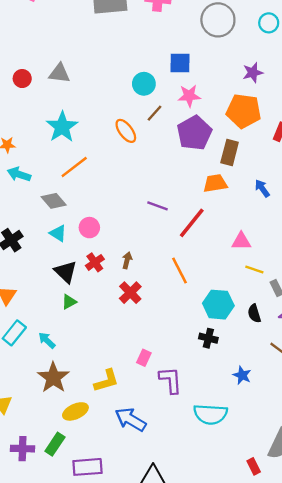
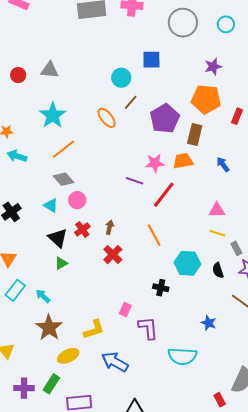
pink star: (189, 96) -> (155, 163), moved
gray diamond: (54, 201) -> (64, 179), moved
pink triangle: (241, 241) -> (217, 210), moved
black cross: (208, 338) -> (161, 288), moved

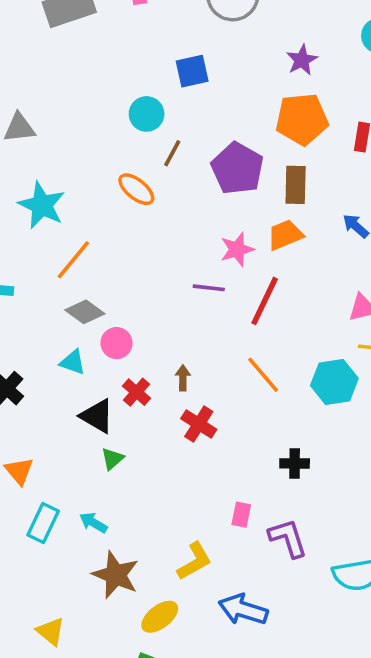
cyan hexagon: (187, 263) -> (334, 382), moved

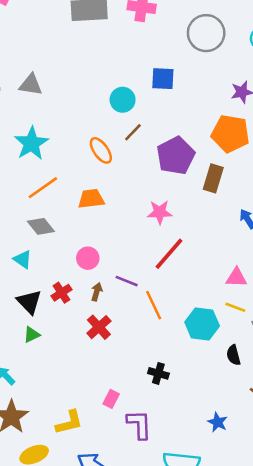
orange trapezoid: (285, 235) -> (91, 199), moved
purple line: (209, 288) -> (127, 281), moved
pink circle: (117, 343) -> (88, 258), moved

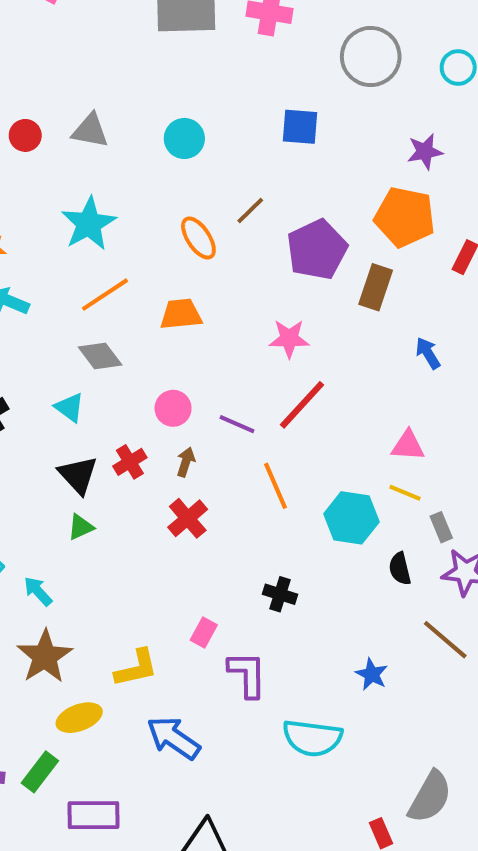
cyan circle: (123, 100) -> (184, 138), moved
purple line: (127, 281) -> (237, 424), moved

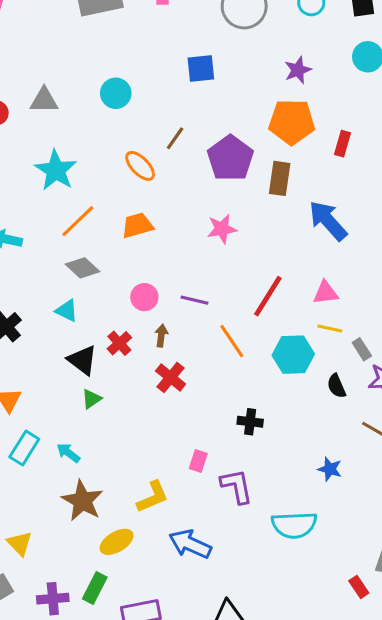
blue arrow: (428, 353) -> (328, 221), size x1.8
red line: (302, 405) -> (268, 296), moved

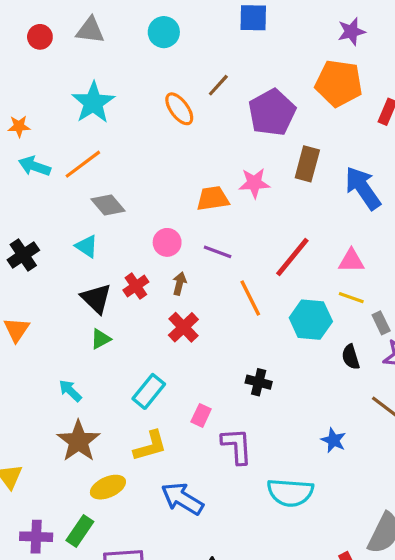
brown rectangle: (280, 178) -> (307, 164), moved
orange line: (78, 221) -> (83, 164), moved
orange trapezoid: (137, 225) -> (213, 198), moved
cyan rectangle: (24, 448) -> (149, 391), moved

